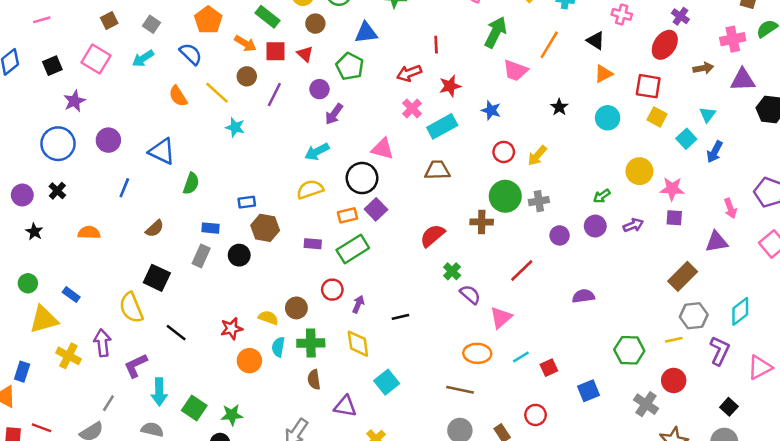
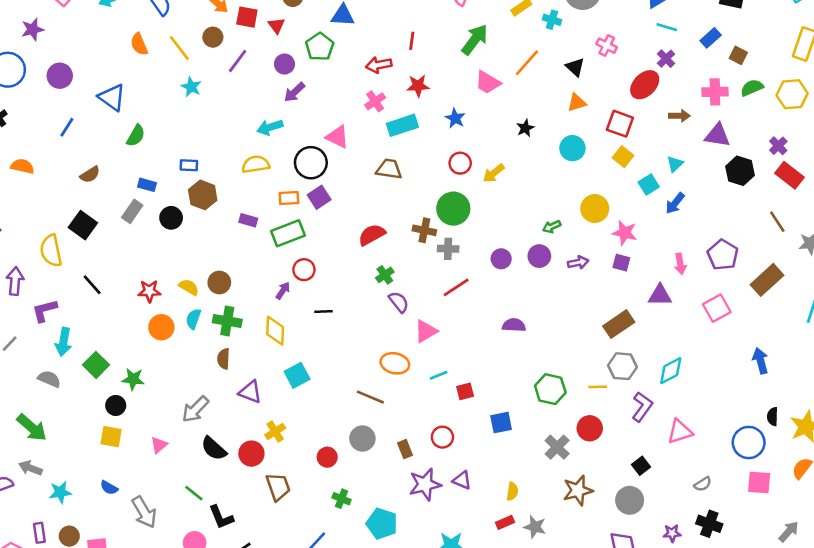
gray cross: (539, 201) -> (448, 249), moved
red circle: (332, 290) -> (304, 270), moved

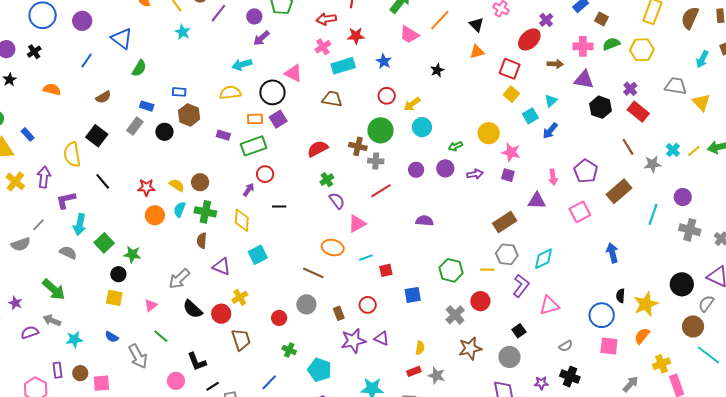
cyan circle: (572, 148) -> (422, 127), moved
green line: (194, 493) -> (161, 336), moved

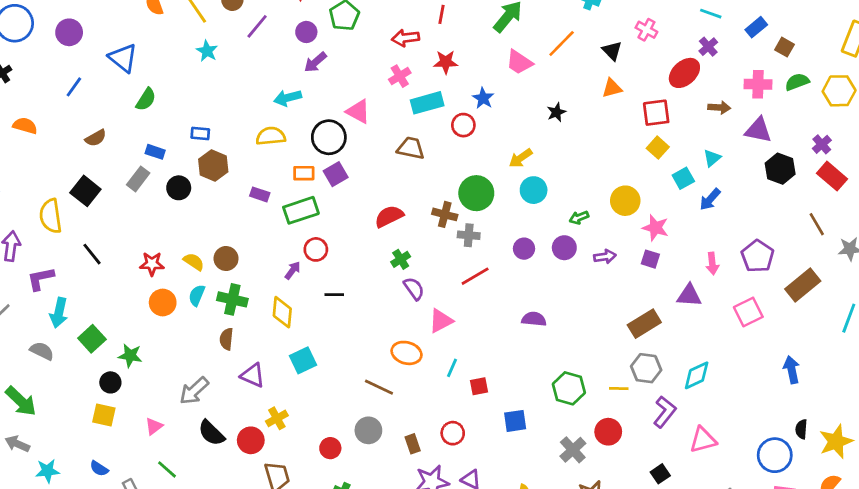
red square: (510, 69) -> (656, 113), turned -30
red circle: (387, 96) -> (463, 125), moved
cyan line: (366, 258) -> (452, 368), turned -48

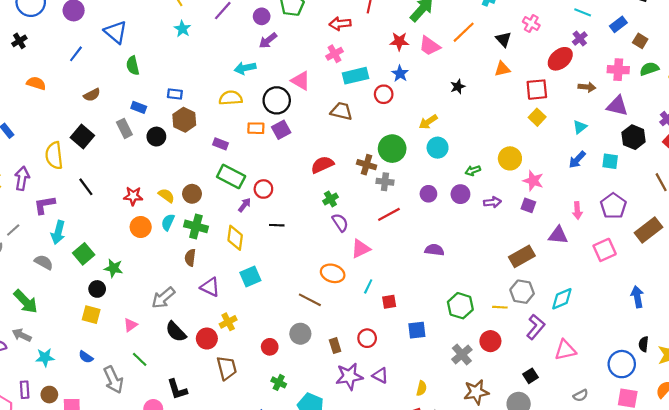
red star: (446, 62) -> (399, 41), moved
green semicircle: (146, 99) -> (133, 66), turned 132
cyan square: (683, 178) -> (610, 161), moved, turned 35
gray rectangle: (138, 179) -> (124, 128), turned -66
green rectangle: (301, 210) -> (231, 176), moved, turned 44

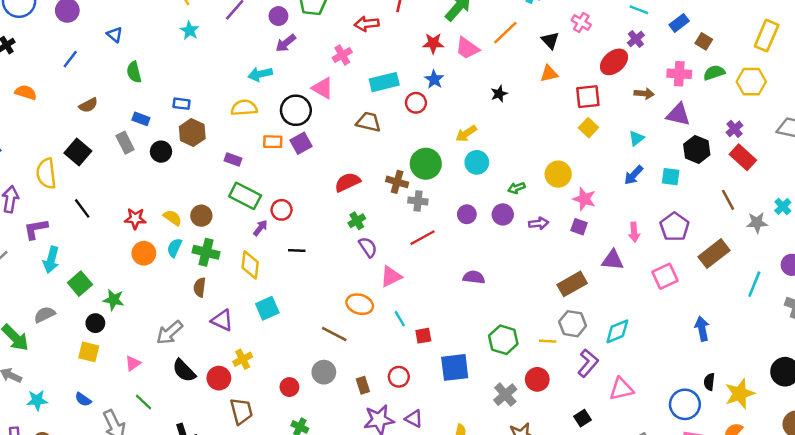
blue triangle: (116, 32) -> (115, 35), size x0.6
pink cross: (334, 54) -> (342, 55), moved
gray semicircle: (44, 262) -> (45, 315), moved, turned -54
cyan line: (368, 286) -> (400, 319), turned -56
blue square: (417, 330) -> (455, 367), size x1.4

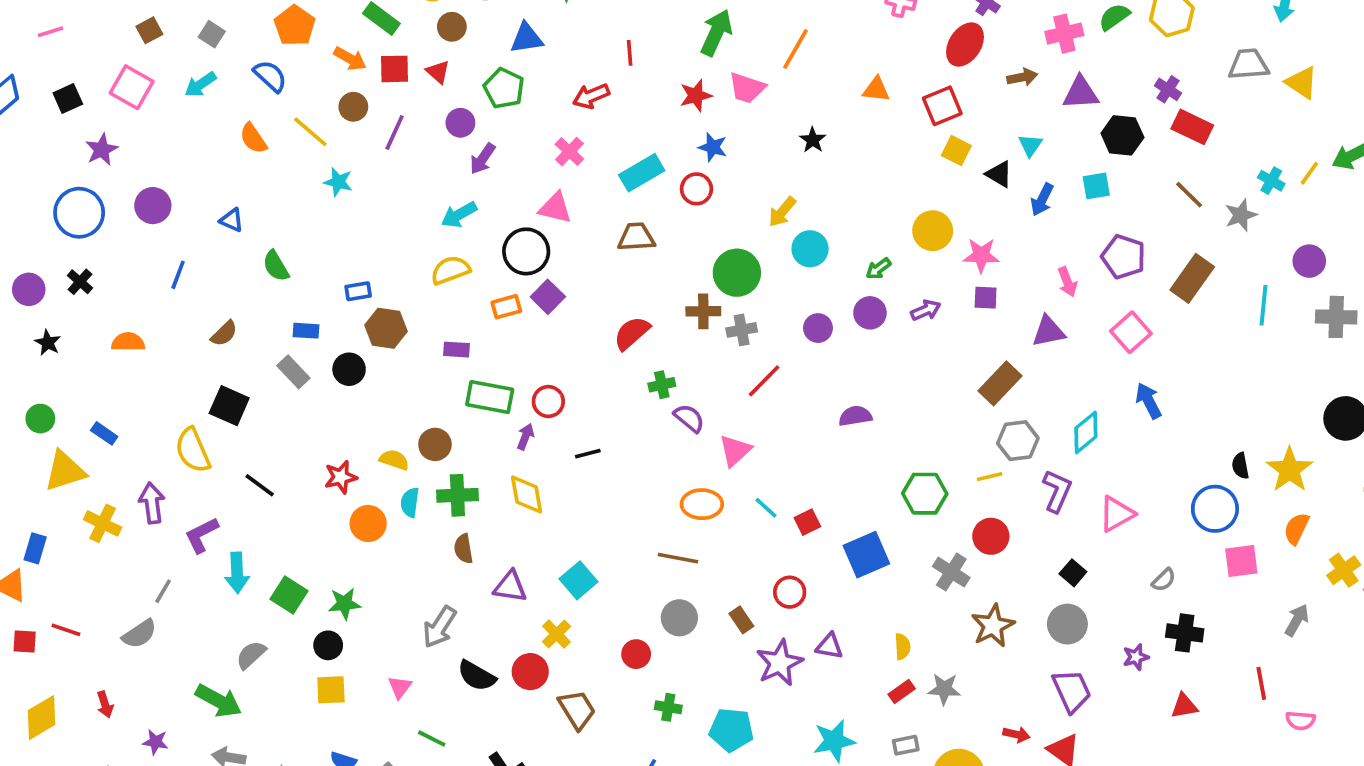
black triangle: (550, 40) -> (999, 174), moved
orange triangle: (549, 74) -> (876, 89), turned 36
green cross: (357, 221) -> (662, 385), turned 35
cyan square: (267, 308) -> (578, 580), moved
blue arrow: (702, 329) -> (1149, 401), moved

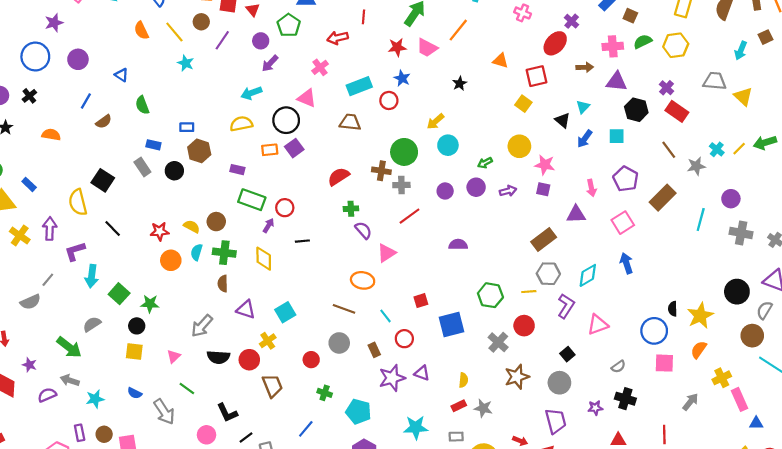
yellow square: (956, 151) -> (523, 104), moved
brown semicircle: (224, 333) -> (104, 122), moved
cyan line: (766, 508) -> (385, 316), moved
black semicircle: (477, 676) -> (218, 357), turned -35

